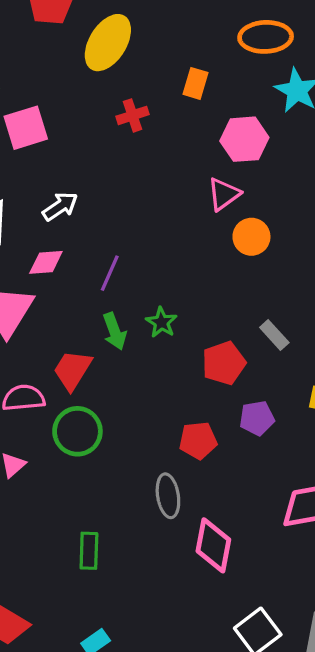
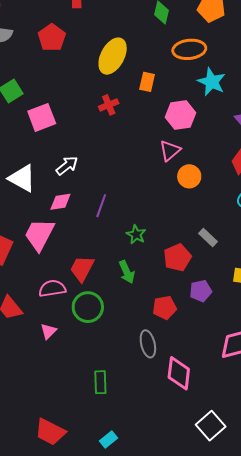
yellow ellipse: (108, 43) -> (113, 56), moved
green arrow: (115, 331) -> (127, 272), moved

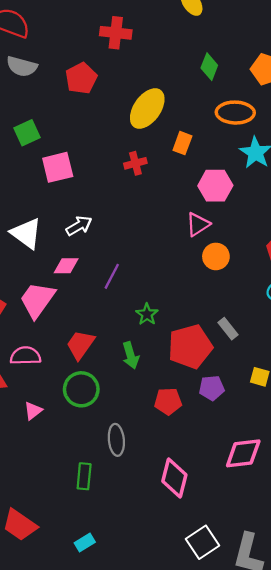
red pentagon: (177, 258) -> (190, 347), size x1.4
pink semicircle: (52, 288) -> (25, 356), moved
gray ellipse: (148, 344) -> (116, 440), moved

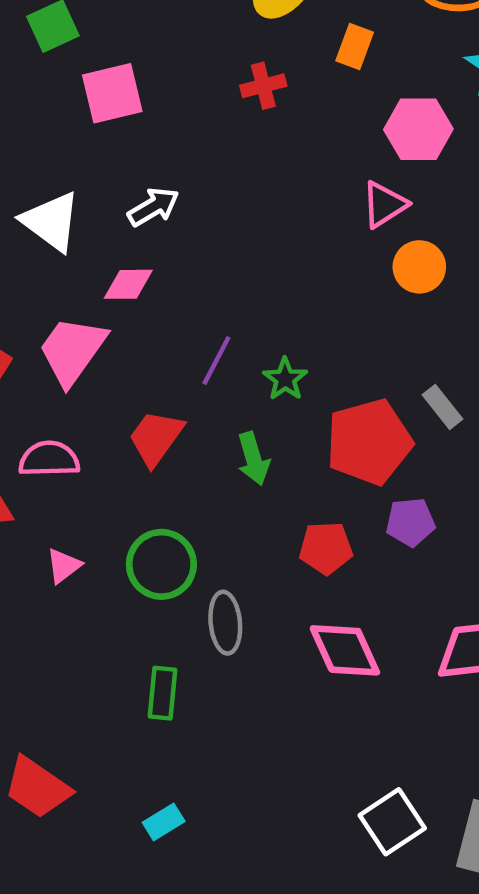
purple line: (112, 276) -> (216, 361), moved
green circle: (81, 389) -> (161, 564), moved
pink diamond: (174, 478) -> (345, 650), moved, turned -39

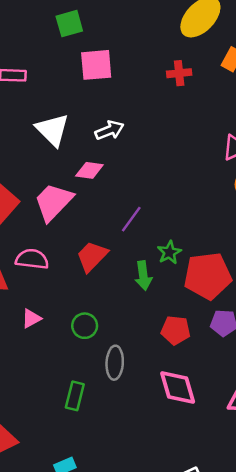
green star: (285, 379) -> (169, 252), moved
green circle: (161, 564) -> (85, 326), size x0.7

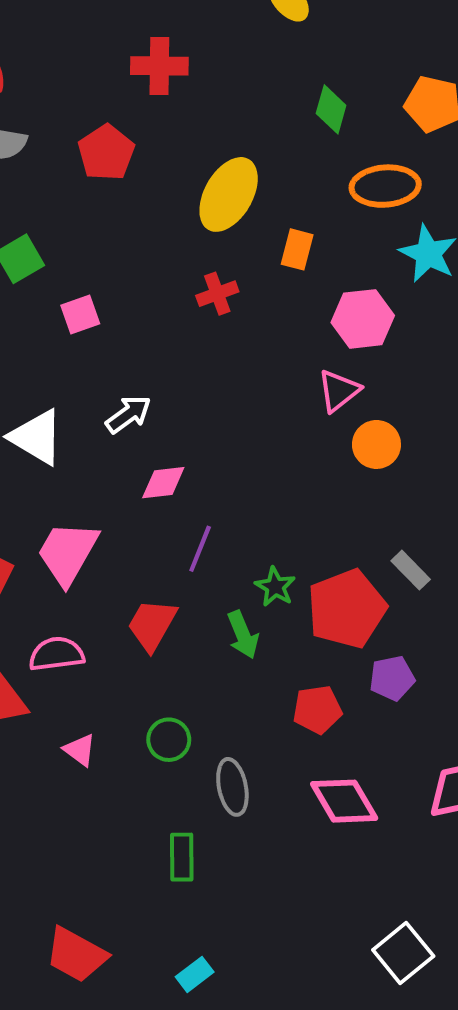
pink square: (96, 65) -> (80, 315), size x0.7
pink diamond: (89, 170) -> (163, 483), moved
pink triangle: (31, 318) -> (80, 750), turned -40

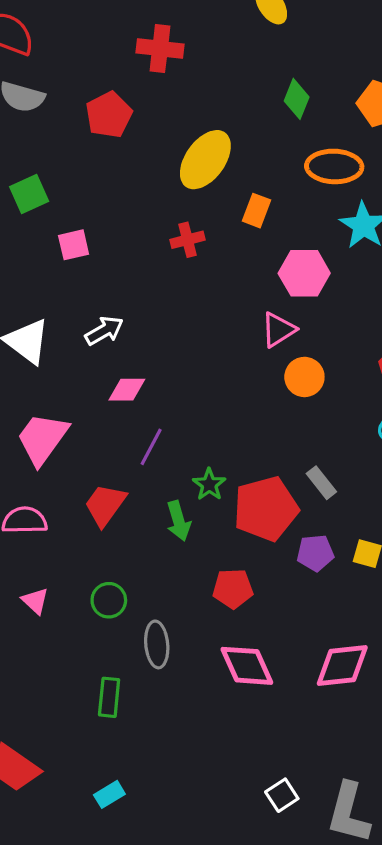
purple pentagon: (392, 678) -> (315, 553), moved
white square: (403, 953) -> (282, 795), size x0.7

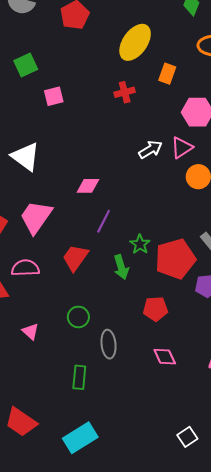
white arrow: (104, 331) -> (150, 150), moved
pink triangle: (35, 601) -> (30, 331), moved
pink diamond: (247, 666) -> (165, 357), size x0.7
cyan rectangle: (109, 794) -> (80, 438), size x1.8

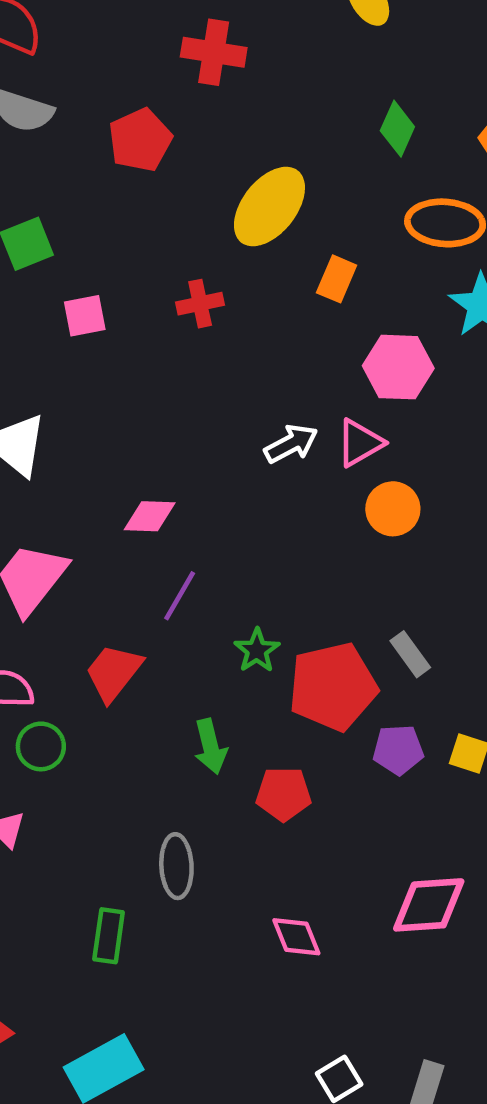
red cross: (125, 92) -> (200, 304), moved
green arrow: (121, 267) -> (210, 746), moved
green circle: (78, 317) -> (41, 746), moved
pink diamond: (165, 357) -> (296, 937), moved

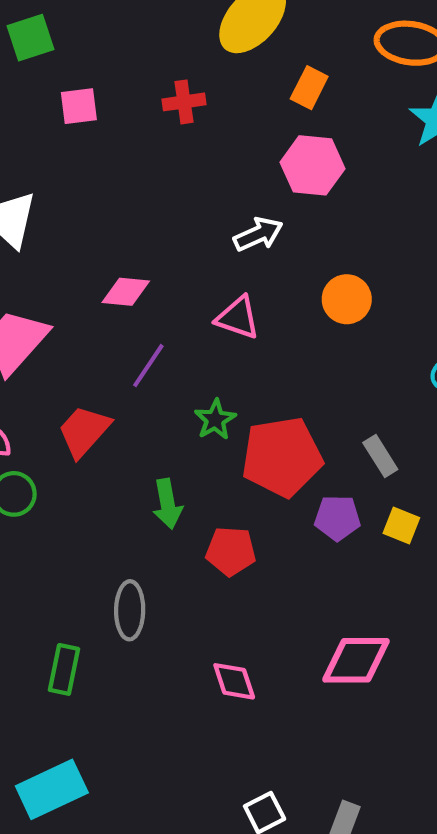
pink hexagon: (398, 367) -> (312, 165), moved
pink triangle: (360, 443) -> (238, 318), moved, turned 45
gray rectangle: (410, 654) -> (380, 456), moved

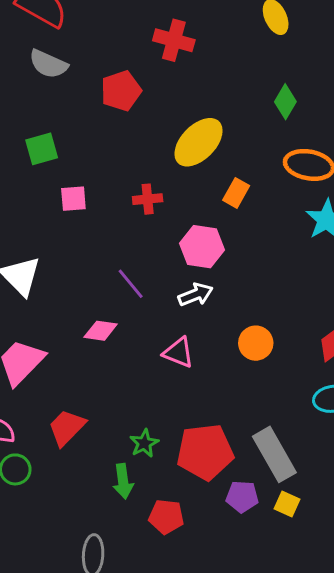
pink hexagon: (312, 165) -> (202, 247), moved
purple line: (148, 366) -> (131, 284), moved, turned -76
green star: (215, 420) -> (144, 443), moved
gray rectangle: (380, 456) -> (274, 454), size x1.8

